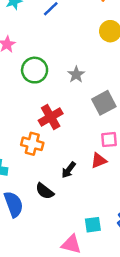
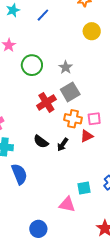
gray square: (104, 103) -> (70, 92), moved
orange cross: (32, 144) -> (73, 119), moved
black semicircle: (45, 191) -> (41, 142), moved

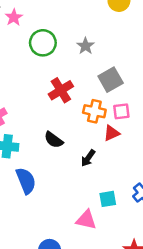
gray square: (70, 92) -> (111, 80), moved
black arrow: (63, 145) -> (88, 158), moved

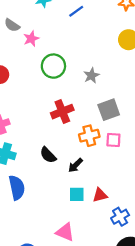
orange cross: (94, 111) -> (89, 136), turned -36
red triangle: (112, 133) -> (100, 195), moved
black arrow: (88, 158) -> (75, 165), moved
cyan square: (108, 199) -> (77, 194), moved

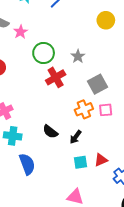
red cross: (62, 112) -> (56, 77), moved

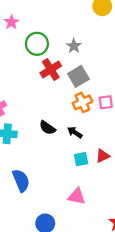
gray square: (98, 84) -> (78, 76), moved
black arrow: (76, 137) -> (75, 132), turned 88
blue semicircle: (27, 164) -> (21, 180), moved

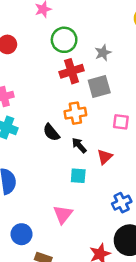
orange cross: (82, 102) -> (75, 113), moved
red triangle: (103, 156) -> (105, 157), moved, turned -32
pink triangle: (77, 196) -> (63, 214), turned 42

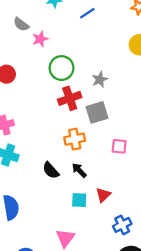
black semicircle: (51, 132) -> (51, 170), moved
red triangle: (105, 157) -> (103, 195), moved

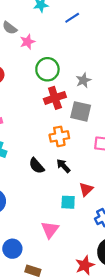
gray square: (97, 112) -> (81, 111), turned 30
cyan square: (79, 200) -> (68, 202), moved

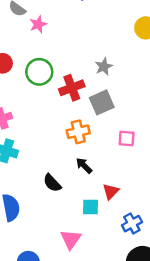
green circle: (47, 69) -> (39, 72), moved
gray square: (81, 111) -> (102, 102), turned -35
black semicircle: (37, 166) -> (52, 183), moved

